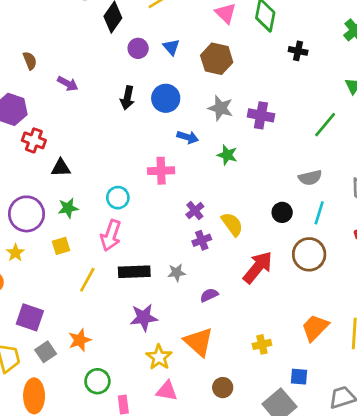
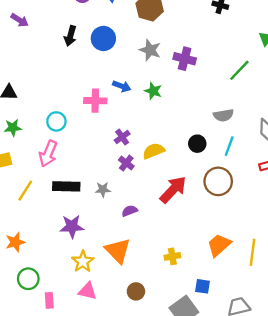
blue arrow: (188, 137) -> (122, 86), moved
yellow semicircle: (232, 224) -> (154, 151), turned -80
purple cross: (202, 240) -> (126, 163), turned -35

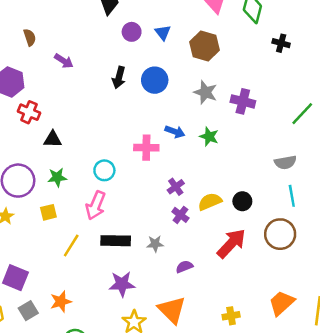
black circle: (197, 144) -> (242, 201), moved
cyan line: (229, 146) -> (292, 196), turned -30

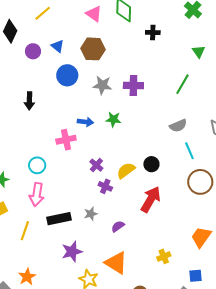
black arrow: (119, 78) -> (29, 101), moved
blue circle: (155, 80) -> (67, 75), moved
brown circle: (280, 234) -> (200, 182), moved

